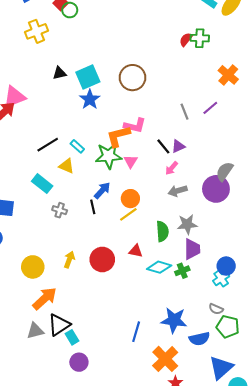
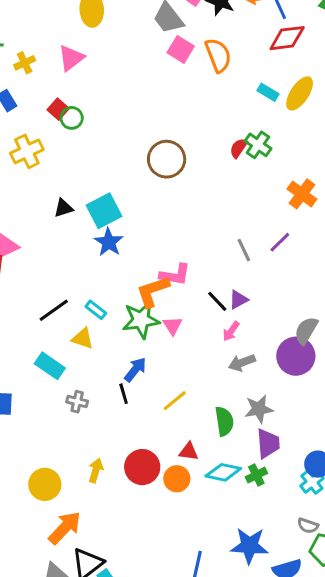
green cross: (200, 38) -> (258, 145), turned 36
brown circle: (132, 78) -> (167, 159), moved
orange circle: (130, 199) -> (177, 479), moved

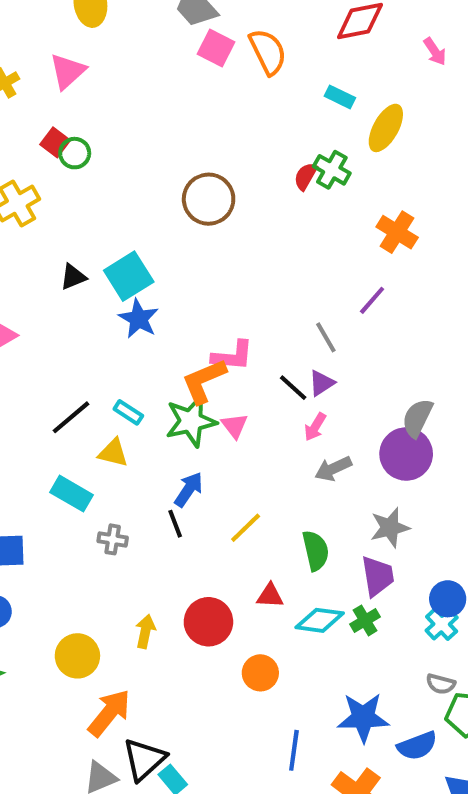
yellow ellipse: (300, 93) -> (386, 128), moved
gray line: (244, 250) -> (326, 337), moved
gray star: (259, 409) -> (390, 528), moved
orange circle: (177, 479) -> (260, 673), moved

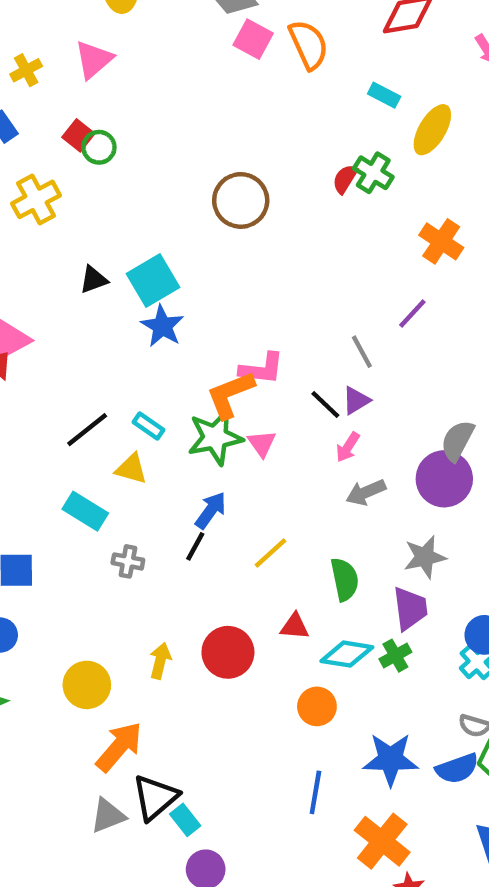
black line: (175, 524) -> (195, 546), turned 48
orange circle: (260, 673) -> (317, 706), moved
blue semicircle: (417, 746) -> (457, 769), moved

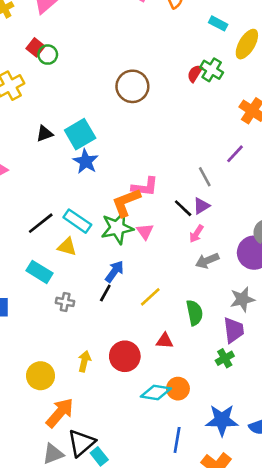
cyan rectangle: (148, 426) -> (77, 221), size x1.5
cyan diamond: (347, 654) -> (156, 393), moved

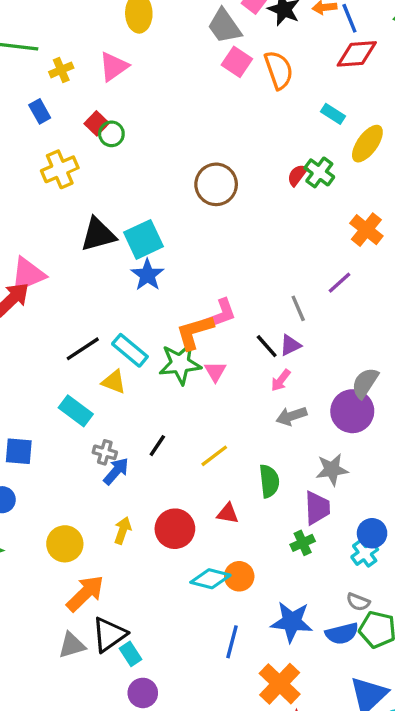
black triangle: (45, 134) -> (98, 235), size x1.6
pink L-shape: (145, 187) -> (220, 314), turned -32
blue arrow: (114, 271) -> (116, 471), moved

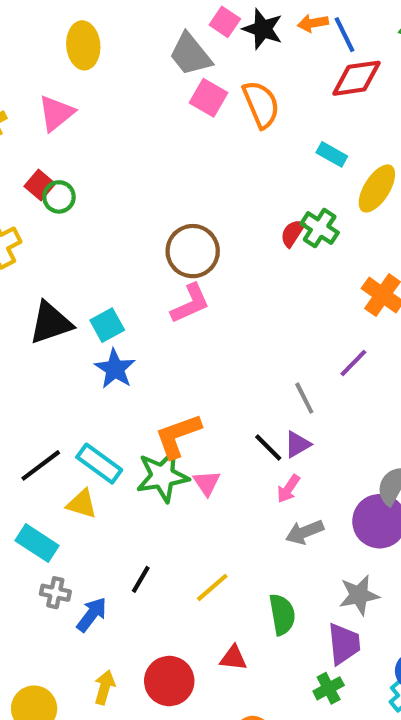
cyan square: (144, 239) -> (107, 325), size x0.7
pink L-shape: (220, 314) -> (190, 304), moved
gray cross: (105, 452) -> (55, 593), moved

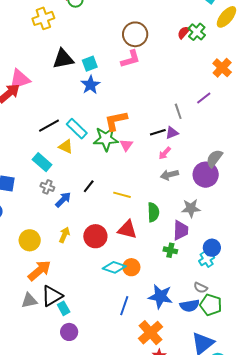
black line: (268, 447) -> (158, 132), turned -70
yellow line: (212, 587) -> (122, 195), turned 48
red triangle: (233, 658) -> (127, 230), size x1.5
green cross: (329, 688) -> (170, 250), turned 32

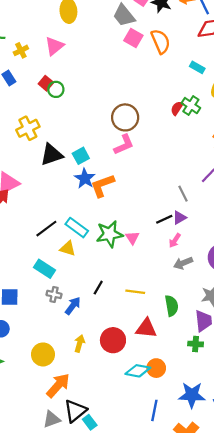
yellow cross: (43, 18) -> (28, 128), moved
orange L-shape: (116, 121) -> (102, 185), moved

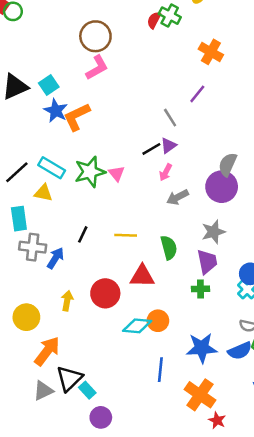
cyan rectangle: (44, 269) -> (19, 219), turned 54
gray cross: (54, 294) -> (33, 247), size x1.5

